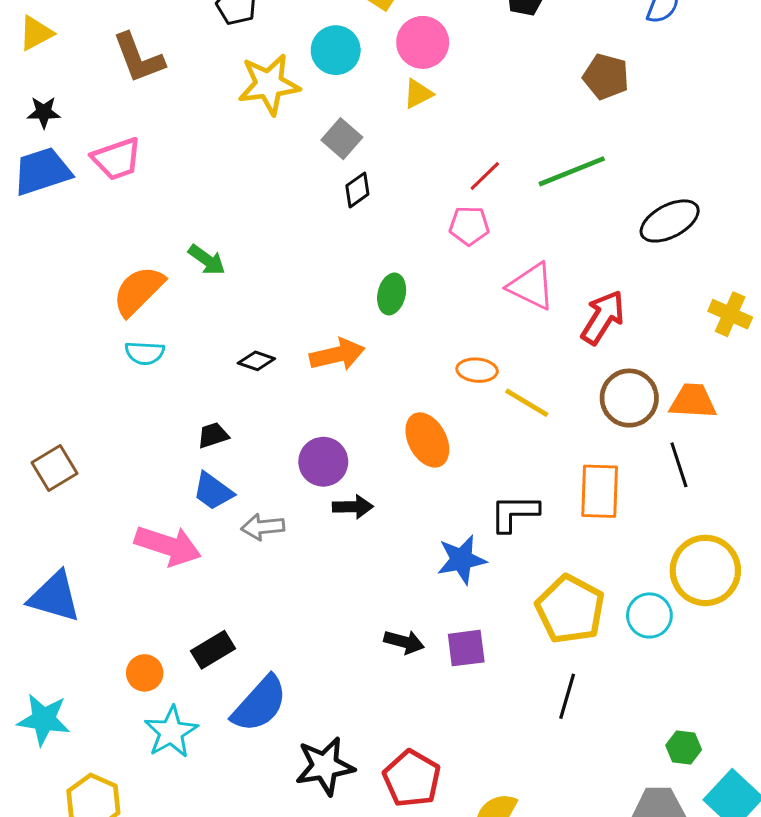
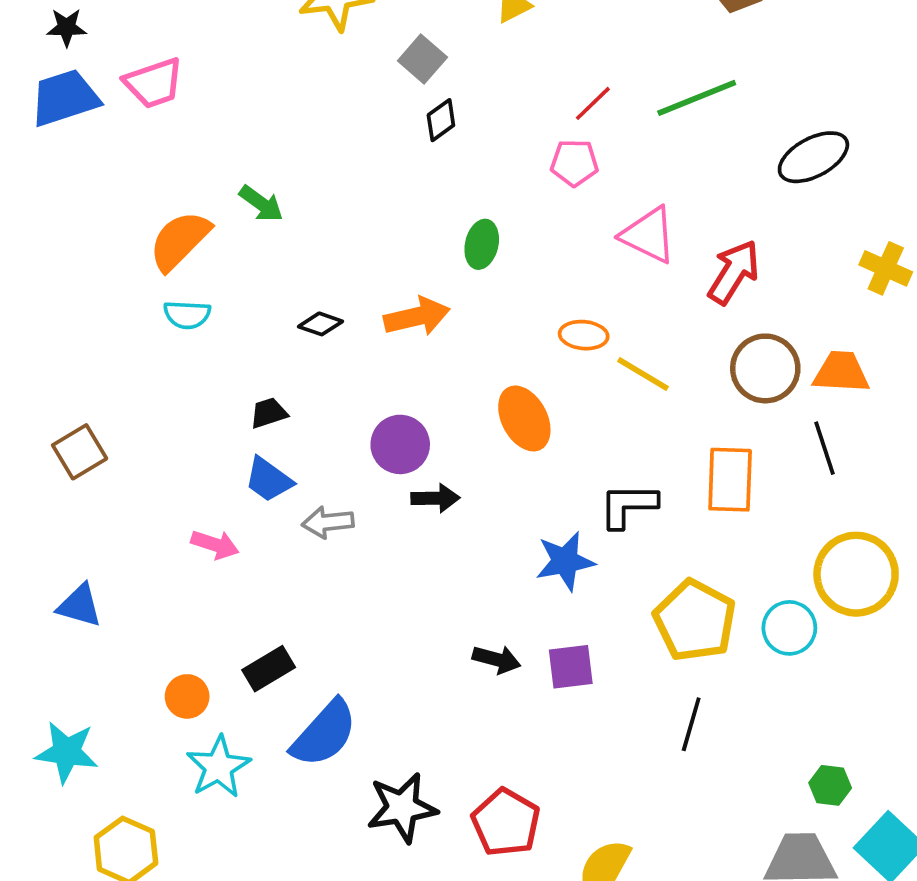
pink arrow: (168, 546) -> (215, 545), size x0.6
blue triangle: (55, 597) -> (80, 606), size x0.7

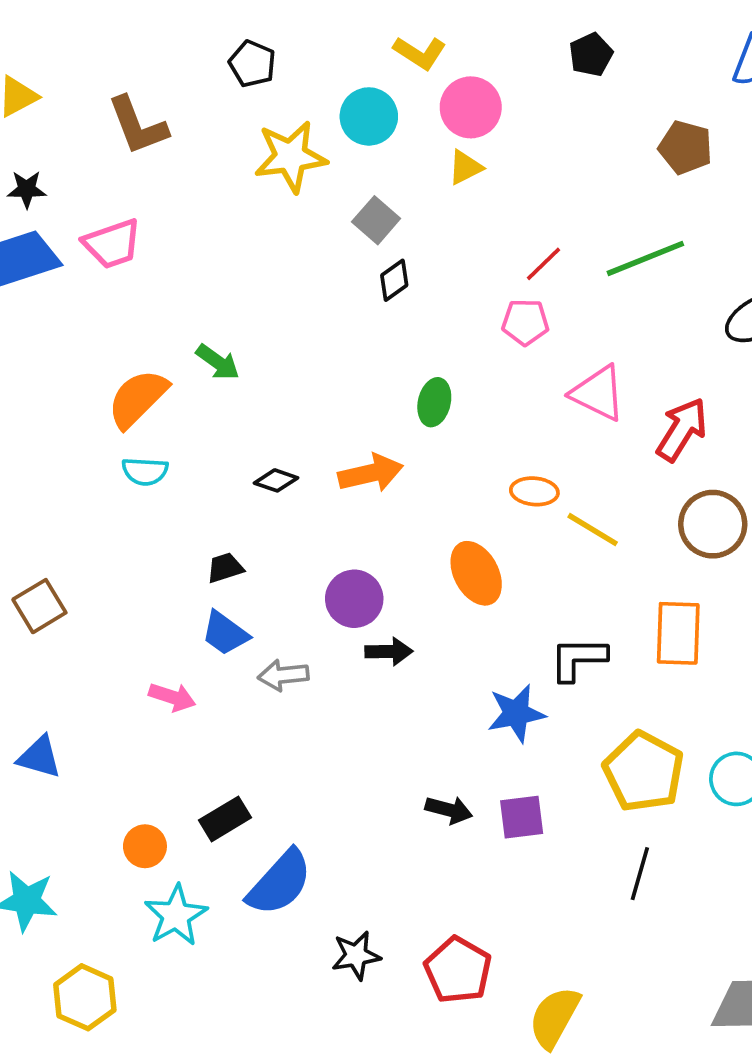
black star: (402, 808) -> (356, 955), size x0.7

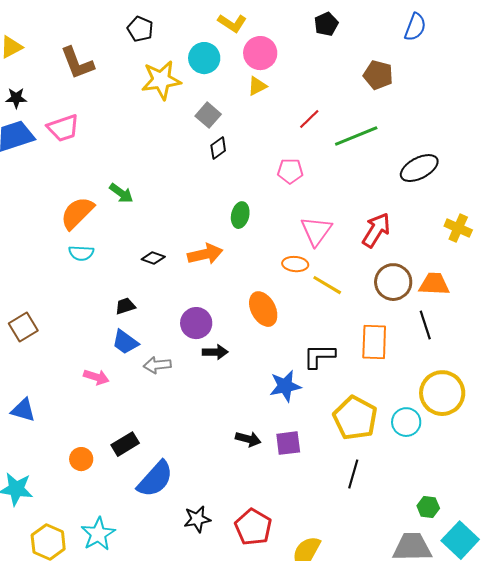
red line: (544, 264) -> (309, 119), moved
pink triangle: (598, 393) -> (316, 231), moved, turned 40
cyan star: (176, 915) -> (98, 534), moved

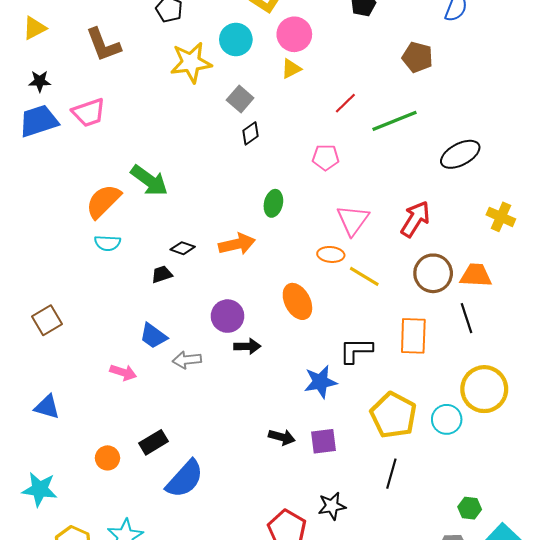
green arrow: (121, 193) -> (149, 180), size x1.5
black trapezoid: (125, 306) -> (162, 274), moved
black star: (197, 519) -> (332, 506), moved

